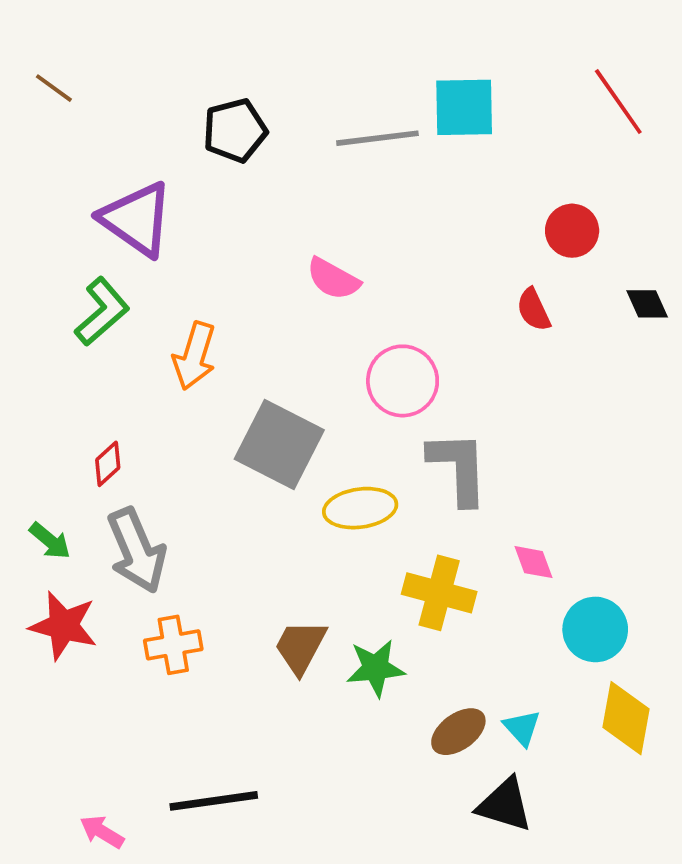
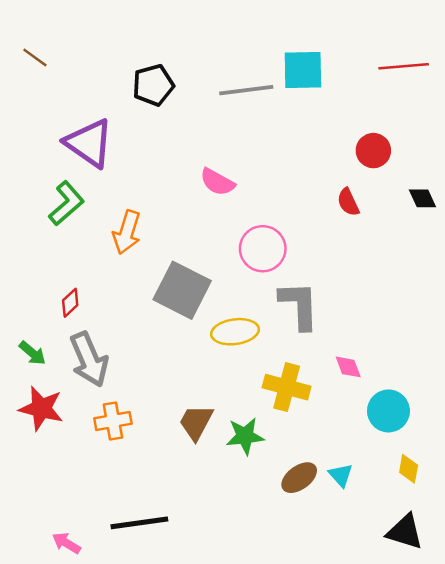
red line: (618, 102) -> (404, 66), turned -60
yellow diamond: (626, 718) -> (409, 469), size x0.6
black triangle: (505, 805) -> (405, 532), moved

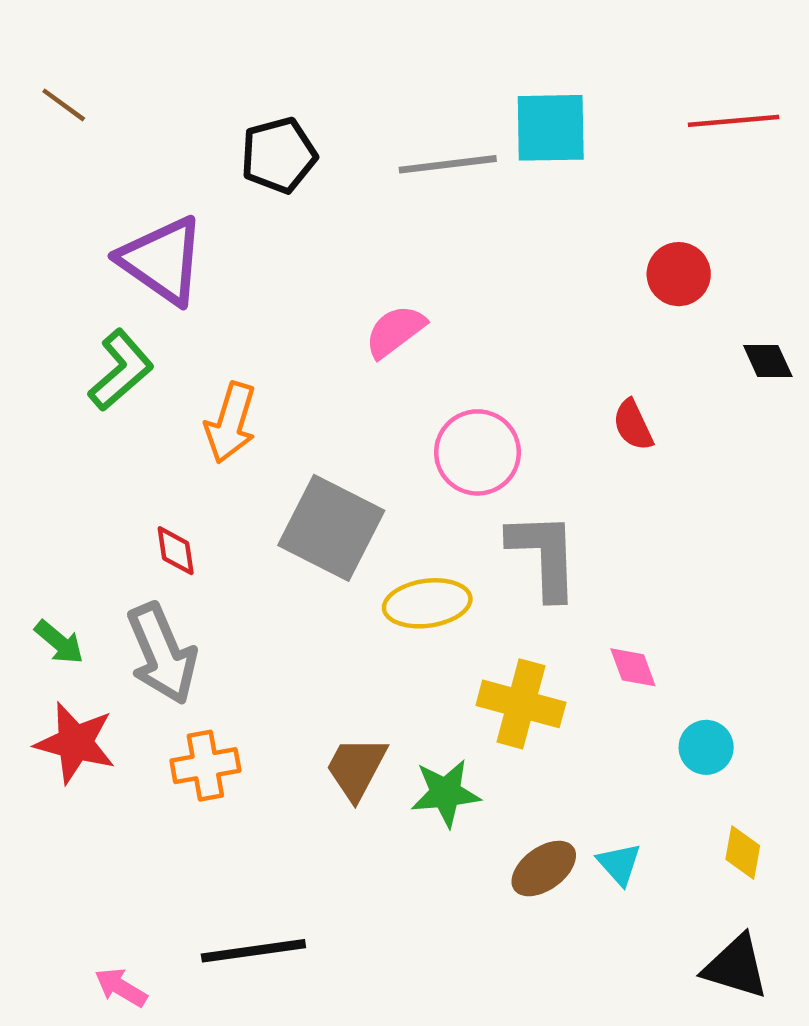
pink semicircle: (217, 182) -> (395, 331), turned 114
red semicircle: (348, 202) -> (633, 425), moved
red diamond: (70, 303) -> (176, 551), moved, turned -56
cyan circle: (388, 411) -> (706, 747), size x0.7

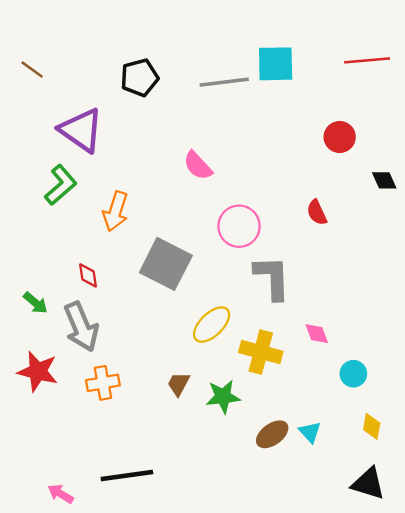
brown line: (64, 105) -> (32, 70), moved
pink semicircle: (395, 331) -> (198, 166), turned -96
yellow ellipse: (427, 603) -> (212, 325), moved, turned -36
green arrow: (59, 642) -> (35, 303), moved
brown trapezoid: (356, 768) -> (178, 384), size x0.7

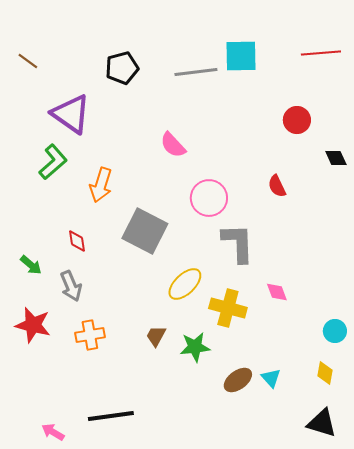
gray arrow: (81, 327) -> (71, 286), size x0.7
cyan circle: (353, 374) -> (335, 331), moved

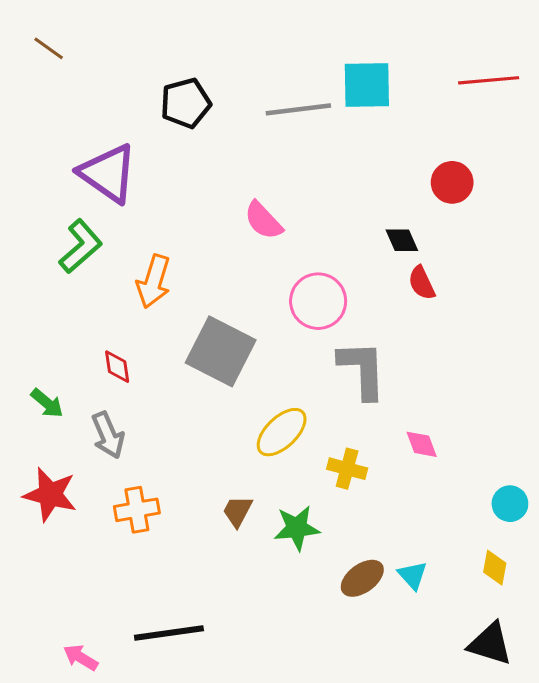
brown line: (28, 61) -> (49, 48), moved
black diamond: (336, 158) -> (402, 240), moved
yellow cross: (228, 308) -> (347, 469), size x0.7

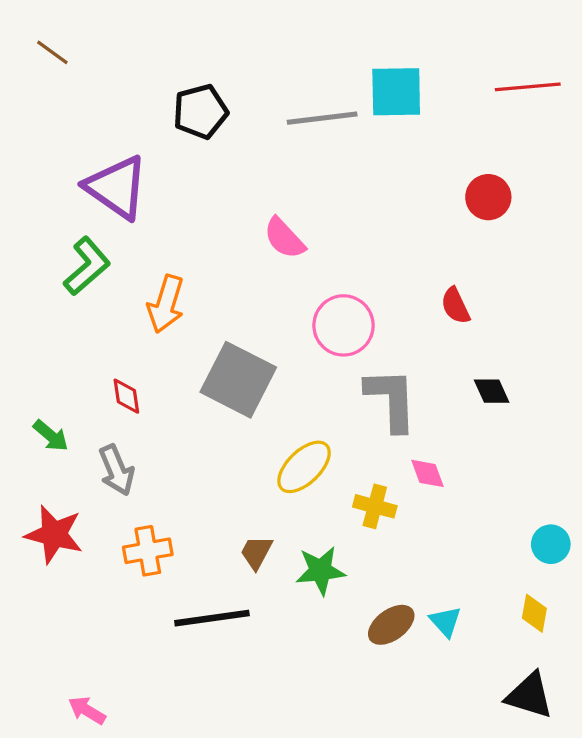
black diamond: (402, 240) -> (492, 391), moved
pink diamond: (422, 444) -> (427, 473), moved
black line: (169, 633) -> (212, 618), moved

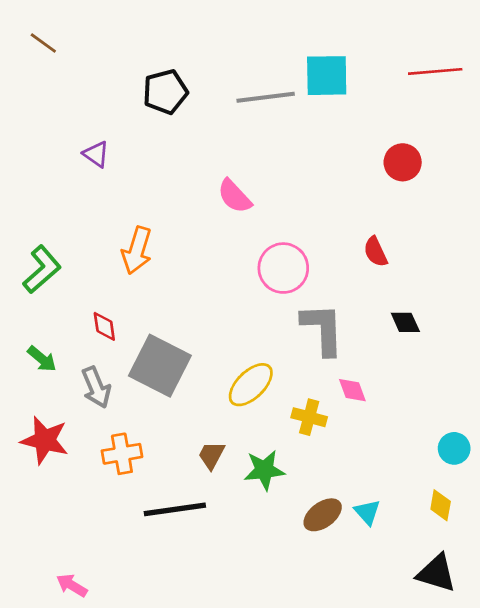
purple triangle: (117, 187) -> (96, 154), size x0.5
green L-shape: (87, 266) -> (42, 269), moved
gray square: (238, 380) -> (160, 366), moved

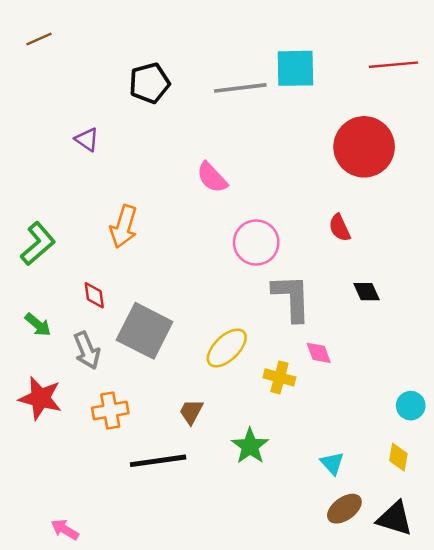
brown line: (43, 43) -> (39, 39), turned -60
red circle: (403, 162) -> (364, 147), size x1.8
green star: (264, 470) -> (250, 446), moved, turned -30
brown ellipse: (323, 515) -> (344, 509), moved

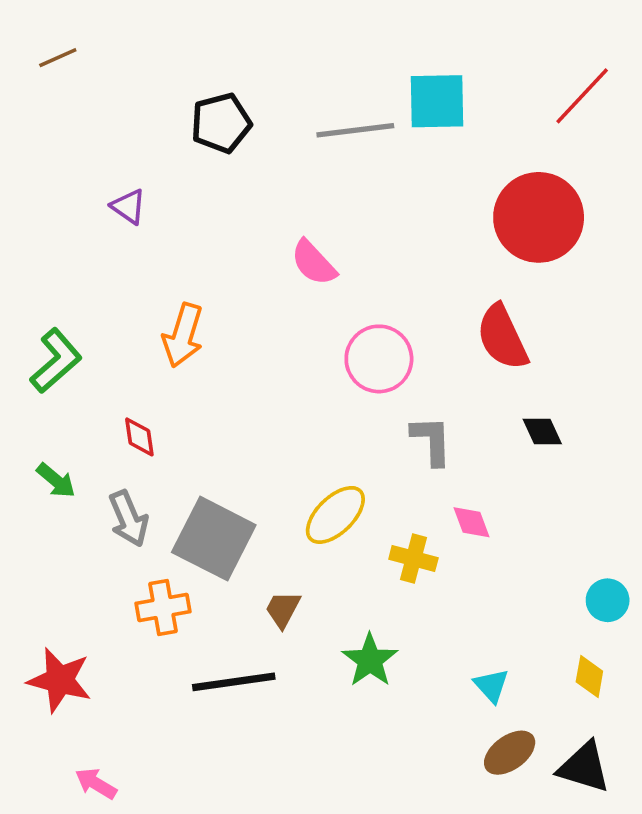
red line: (394, 65) -> (582, 96), turned -42
red semicircle: (340, 228) -> (502, 337), size x1.6
gray L-shape: (292, 298) -> (432, 441), size x0.7
gray square: (145, 331) -> (214, 539), moved
red star: (40, 398) -> (60, 680), moved

